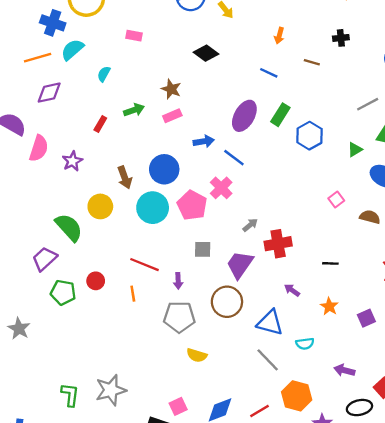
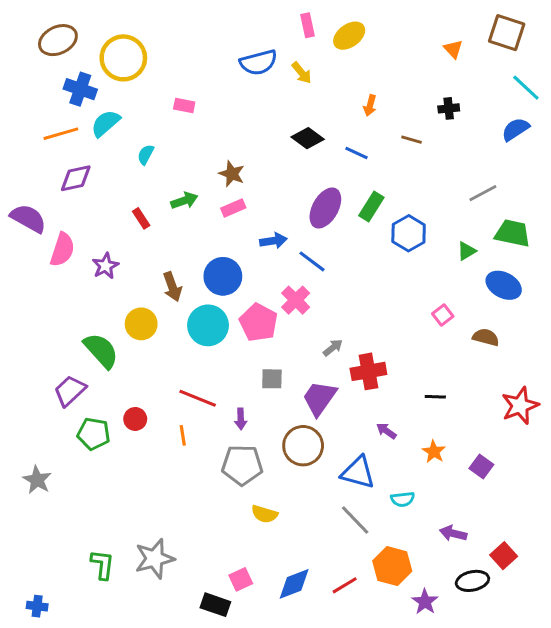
black diamond: (206, 53) -> (308, 138), moved
red rectangle: (100, 124) -> (141, 218), turned -63
purple square: (366, 318) -> (481, 467), turned -30

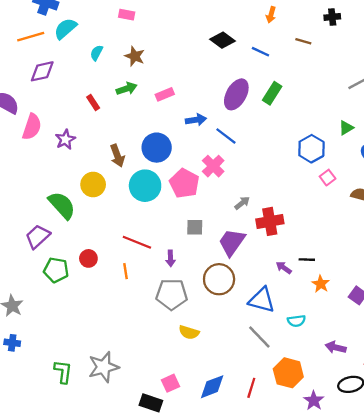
brown star: (232, 174) -> (135, 56), moved
blue hexagon: (409, 233) -> (311, 149), moved
black line: (435, 397) -> (307, 260), moved
red line: (345, 585) -> (251, 388), turned -42
blue cross: (37, 606) -> (12, 343), moved

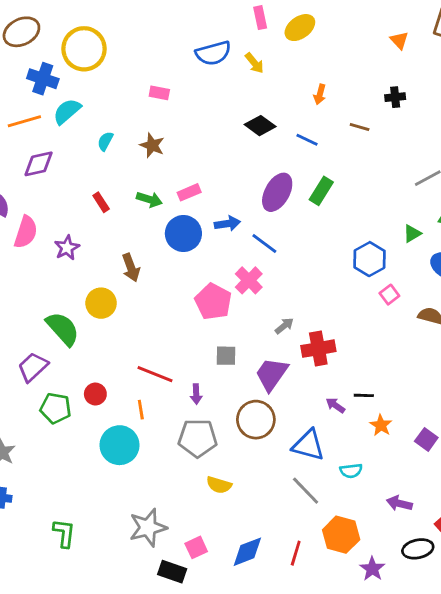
pink rectangle: (127, 15) -> (159, 93), moved
green arrow: (127, 89) -> (149, 199), moved, turned 36
blue circle: (157, 148) -> (183, 234), moved
cyan circle: (145, 186) -> (120, 445), moved
gray star: (103, 367) -> (148, 528), moved

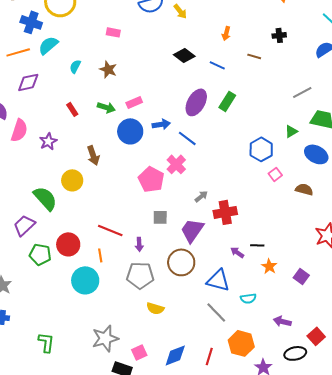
red circle: (95, 394) -> (68, 244), size x1.5

